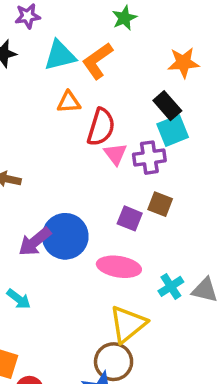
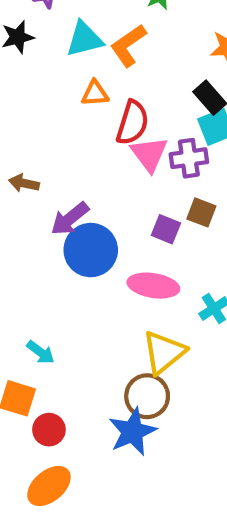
pink triangle: (115, 154) -> (149, 154), size x1.4
purple arrow: (35, 242) -> (70, 219), moved
cyan arrow: (19, 299) -> (41, 352), moved

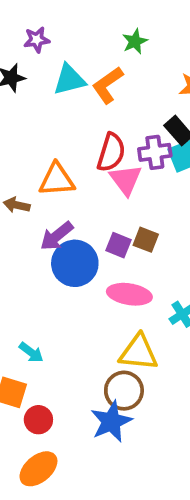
orange triangle: (95, 93) -> (57, 180), moved, size x1.5
purple cross: (189, 158) -> (155, 152), moved
brown square: (201, 212) -> (146, 240), moved
purple square: (166, 229) -> (118, 245), moved
yellow triangle: (164, 352) -> (138, 352), turned 45

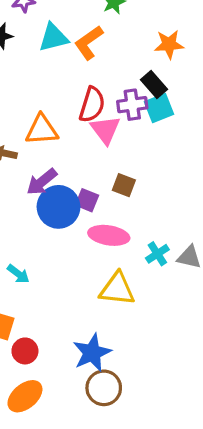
purple square: (118, 245) -> (87, 200), moved
cyan arrow: (31, 352) -> (18, 274), moved
brown circle: (124, 391) -> (104, 388), moved

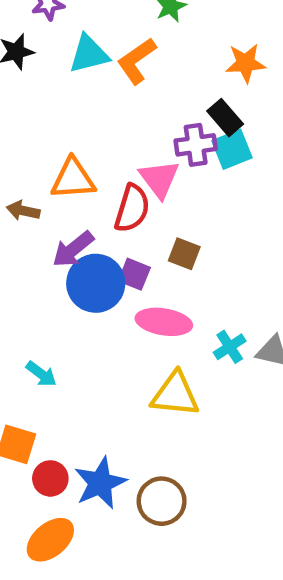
red semicircle: (92, 105) -> (132, 208), moved
blue star: (92, 353) -> (100, 483), moved
brown circle: (104, 388) -> (162, 501), moved

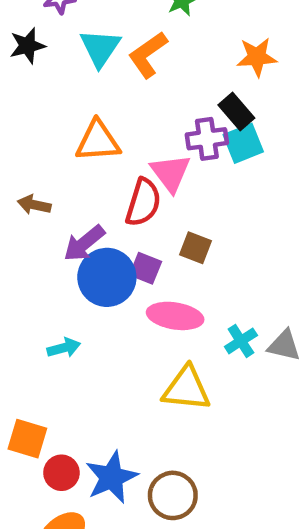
cyan triangle: (89, 54) -> (100, 48), turned -42
orange triangle: (73, 179) -> (98, 141), moved
cyan arrow: (41, 374) -> (64, 348), moved, turned -52

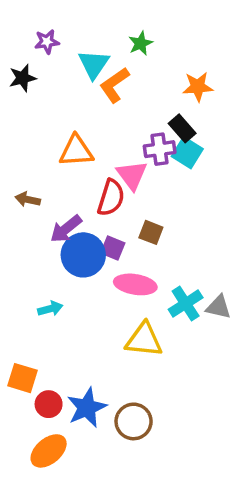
cyan triangle: (100, 48) -> (94, 64), moved
cyan square: (243, 143) -> (187, 153), turned -36
cyan cross: (241, 341) -> (186, 304), size x1.4

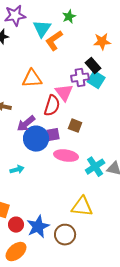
purple star: (47, 42) -> (15, 16), size x1.5
purple square: (113, 248) -> (53, 135), turned -32
yellow triangle: (144, 340) -> (82, 207), moved

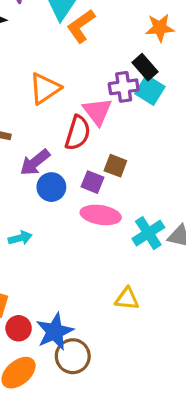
orange triangle: (32, 79) -> (45, 88), turned -30
purple square: (53, 135) -> (92, 182), moved, turned 32
blue circle: (36, 139) -> (51, 187), size x0.7
yellow triangle: (82, 207) -> (127, 299), size x0.7
brown circle: (65, 235) -> (73, 356), moved

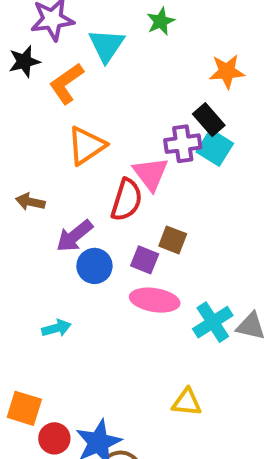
orange L-shape: (81, 26) -> (66, 84), moved

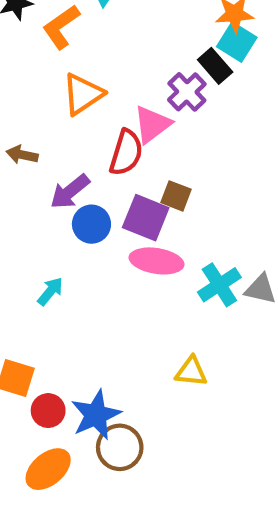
purple cross: (183, 144) -> (187, 92), turned -36
cyan square: (215, 148) -> (237, 42), moved
pink triangle: (151, 174) -> (152, 124), turned 30
purple square: (145, 260) -> (146, 218), size x1.5
cyan arrow: (56, 328) -> (50, 291), turned -36

